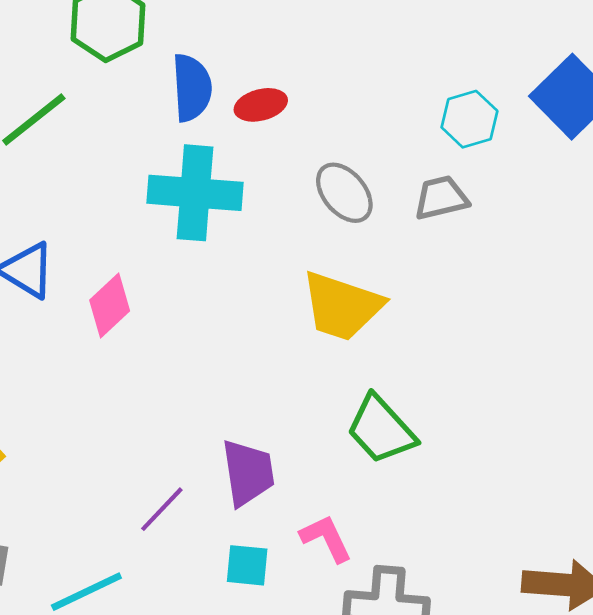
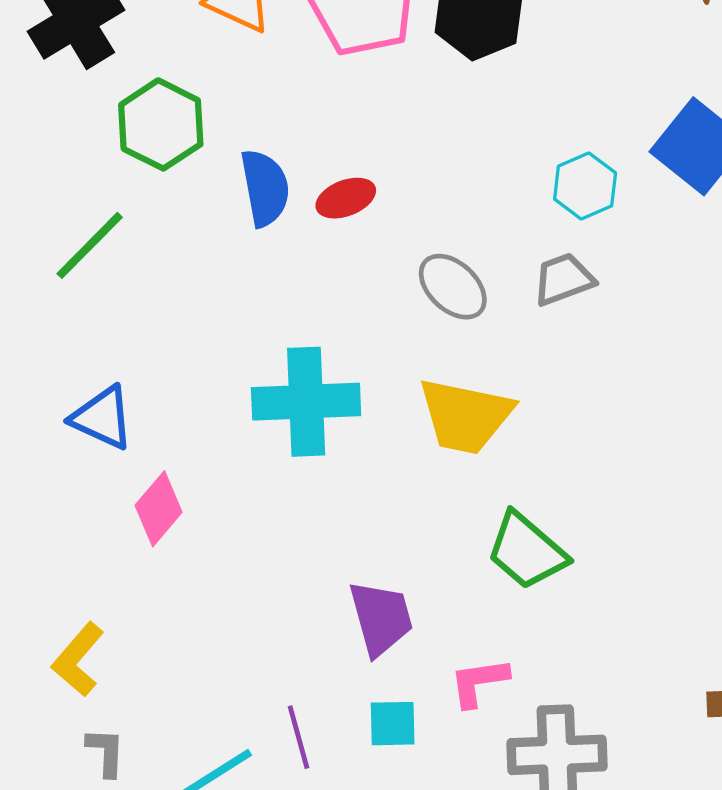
cyan cross: (195, 193) -> (306, 402), moved
pink diamond: (110, 305) -> (159, 509), moved
purple line: (162, 509) -> (299, 737), moved, turned -52
pink L-shape: (326, 538) -> (479, 682), turned -66

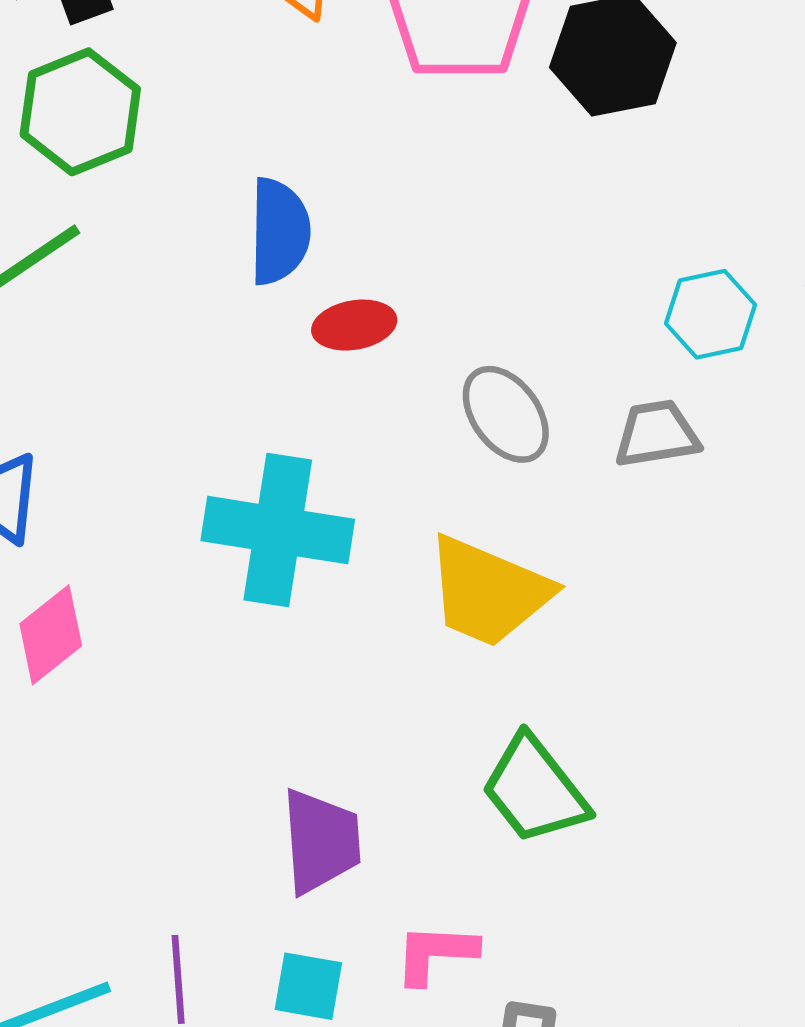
green hexagon: (161, 124) -> (80, 112), moved
red ellipse: (346, 198) -> (354, 325), moved

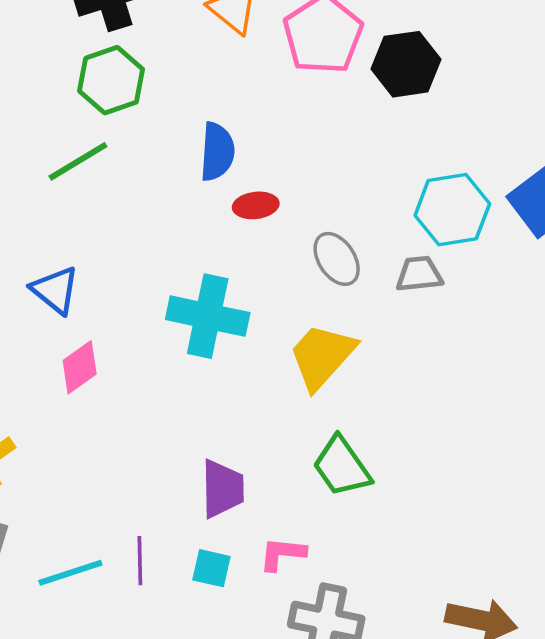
cyan hexagon: (711, 314) -> (452, 210), size x1.5
yellow trapezoid: (488, 592) -> (322, 356), turned 106

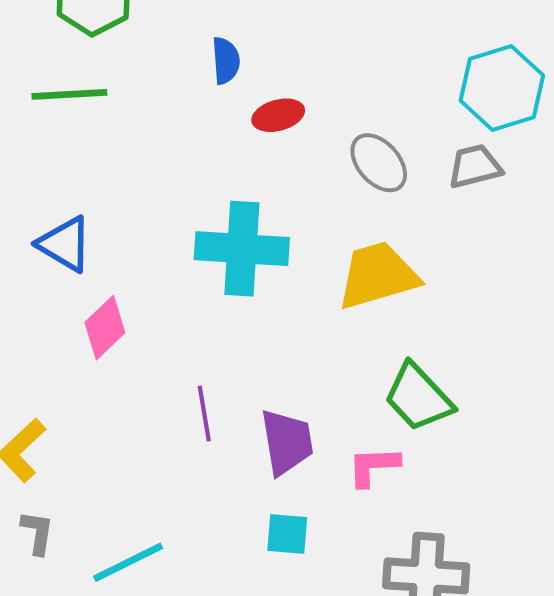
blue semicircle: (217, 152) -> (226, 61), size x0.7
green line: (78, 161) -> (69, 94), turned 36
yellow trapezoid: (322, 356) -> (378, 275), turned 40
pink L-shape: (282, 554) -> (373, 466), moved
purple line: (140, 561) -> (204, 414), moved

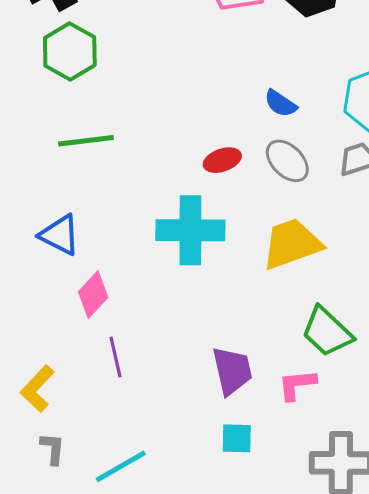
blue semicircle: (226, 61) -> (280, 103), moved, turned 132
green line: (69, 94) -> (86, 141), moved
red ellipse: (278, 115) -> (222, 160), moved
purple line: (204, 414) -> (116, 357), moved

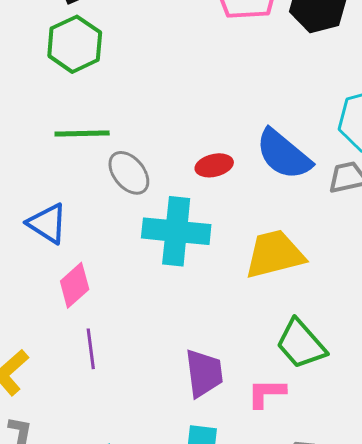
blue semicircle: (280, 103) -> (284, 154), moved, size x1.8
gray ellipse: (287, 161) -> (129, 173), moved

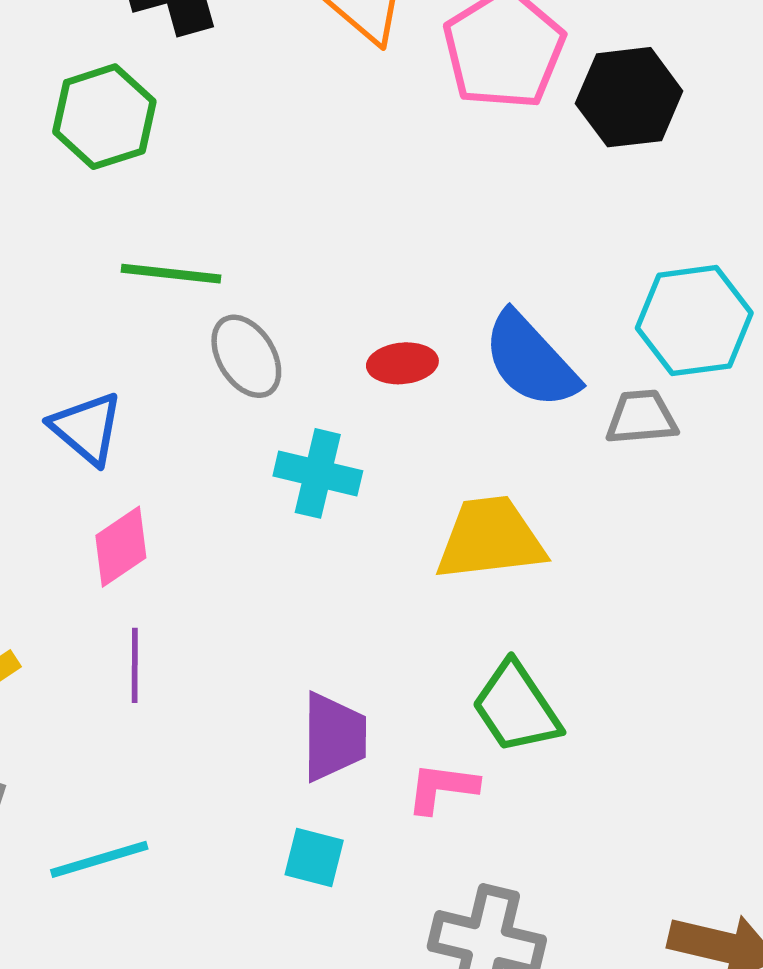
green hexagon: (75, 44) -> (104, 117), moved
cyan cross: (176, 231) -> (318, 473), size x0.7

